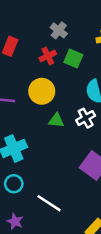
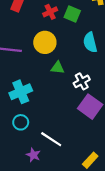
white cross: (86, 118) -> (82, 81), moved
purple star: (15, 221) -> (33, 155), moved

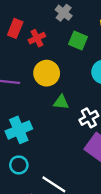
red cross: (50, 12) -> (37, 38), moved

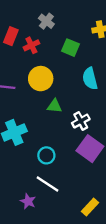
gray cross: (64, 13) -> (46, 21), moved
cyan circle: (19, 165) -> (46, 155), moved

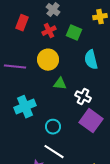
red cross: (31, 45) -> (49, 31), moved
white cross: (81, 121) -> (83, 97), turned -35

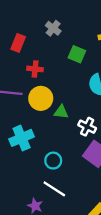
red cross: (49, 31) -> (35, 69), moved, turned 32
yellow circle: (48, 60) -> (41, 98), moved

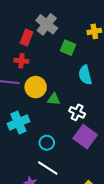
gray cross: (53, 28) -> (47, 24), size x1.5
red rectangle: (18, 43) -> (27, 37), moved
red cross: (35, 69) -> (21, 61), moved

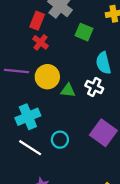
red cross: (21, 61) -> (40, 42), moved, turned 32
white cross: (77, 112) -> (94, 87), moved
white line: (48, 168) -> (30, 148), moved

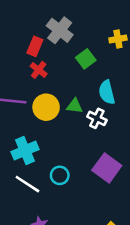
green square: (84, 32) -> (86, 59), turned 30
green triangle: (68, 90) -> (75, 106), moved

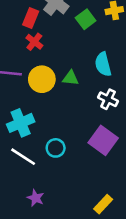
green square: (86, 59) -> (86, 19), moved
white cross: (97, 118) -> (108, 99), moved

